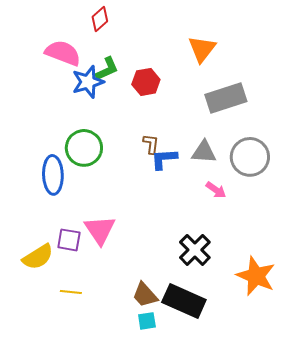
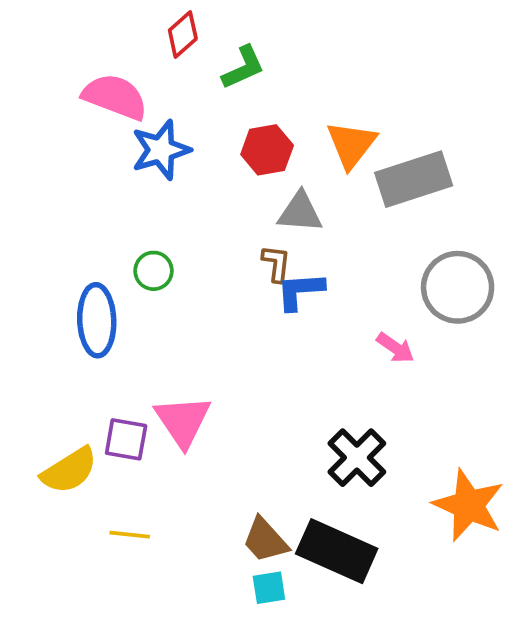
orange triangle: (202, 49) -> (351, 144), moved
green L-shape: (107, 69) -> (243, 67), moved
green circle: (84, 148) -> (154, 271), size x0.6
gray triangle: (204, 152) -> (300, 212), moved

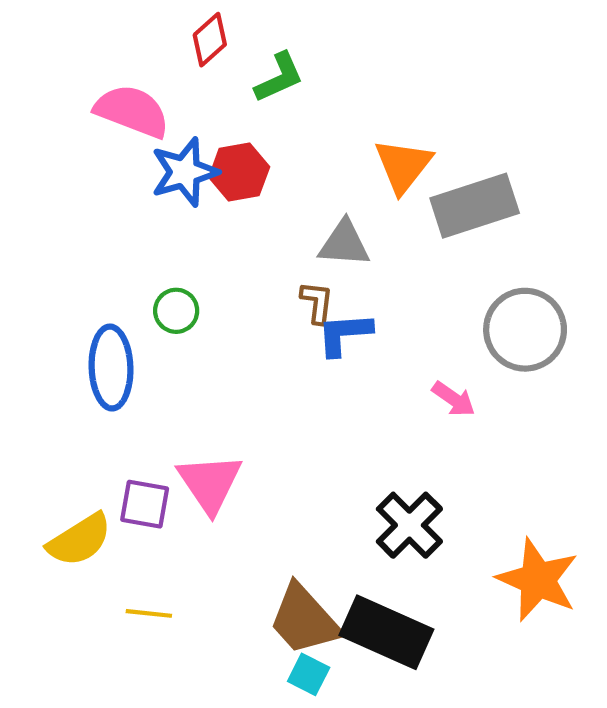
red hexagon: (267, 150) -> (239, 172), moved
brown trapezoid: (265, 540) -> (304, 620), size x1.4
cyan square: (269, 588) -> (309, 674), turned 36

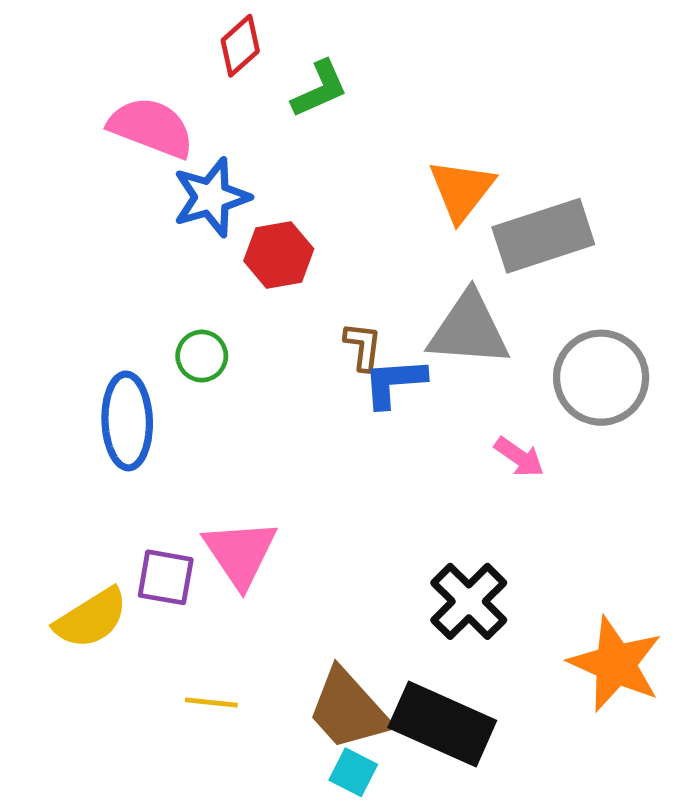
red hexagon: (239, 172) -> (279, 255), moved
gray triangle: (344, 244) -> (469, 330), moved, size x1.4
yellow line: (149, 613) -> (211, 702), moved

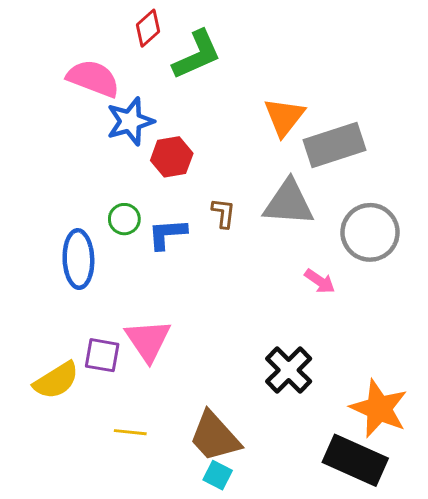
green L-shape: (320, 89) -> (197, 55), size x1.4
blue L-shape: (394, 382) -> (167, 234), moved
black rectangle: (442, 724) -> (355, 460), moved

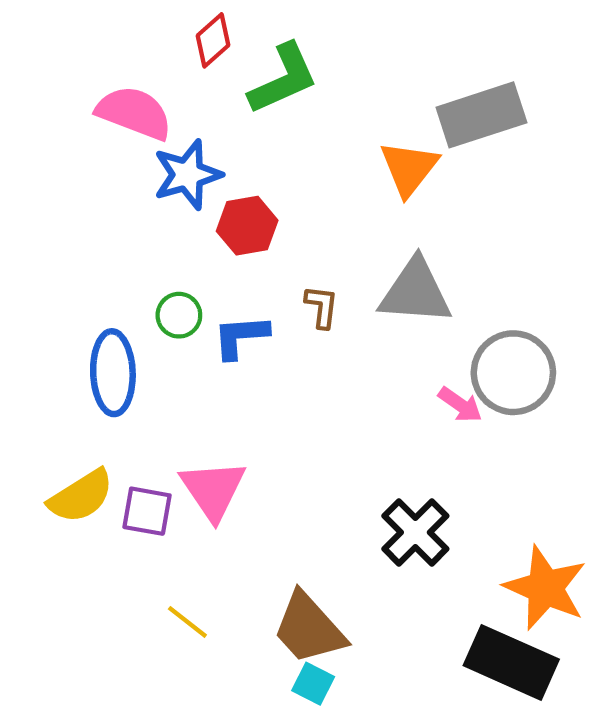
gray rectangle: (335, 145) -> (481, 115), moved
gray circle: (370, 232) -> (513, 373), moved
yellow semicircle: (56, 380) -> (81, 496), moved
yellow line: (130, 432) -> (187, 622), turned 32

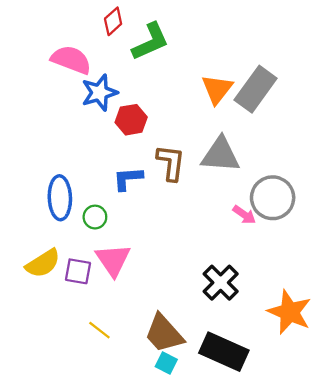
gray rectangle: (481, 115) -> (256, 89), moved, turned -36
brown L-shape: (322, 307) -> (171, 163), size x1.6
green circle: (179, 315) -> (95, 217), moved
black rectangle: (511, 662) -> (224, 352), moved

